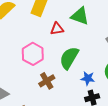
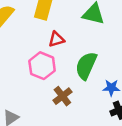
red triangle: (57, 29) -> (56, 39), moved

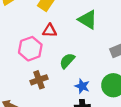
green semicircle: (86, 66) -> (67, 61), size x0.7

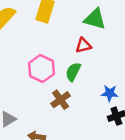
red triangle: (50, 31) -> (83, 45), moved
green semicircle: (67, 61) -> (73, 72), moved

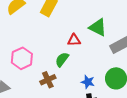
green triangle: (95, 19) -> (98, 27), moved
pink hexagon: (41, 68) -> (22, 58), moved

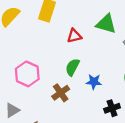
red triangle: (74, 40) -> (74, 36), moved
blue star: (88, 82) -> (94, 82), moved

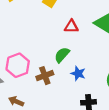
pink hexagon: (27, 74) -> (18, 65), moved

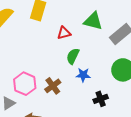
green semicircle: (62, 55) -> (73, 56), moved

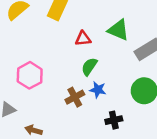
pink hexagon: (25, 84) -> (30, 75), moved
brown cross: (53, 86) -> (75, 97), moved

